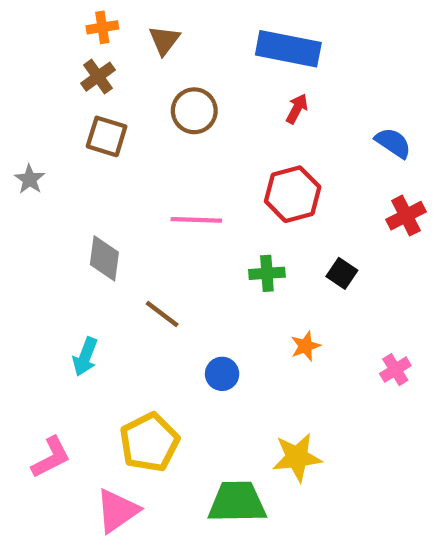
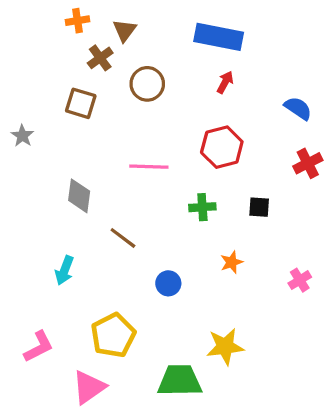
brown cross: (98, 77) -> (100, 58), moved
black square: (342, 273) -> (259, 207), turned -30

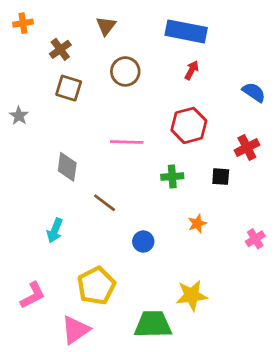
orange cross: (78, 21) -> (23, 23), moved
brown cross: (100, 58) -> (60, 49), moved
red cross: (308, 163) -> (247, 148), moved

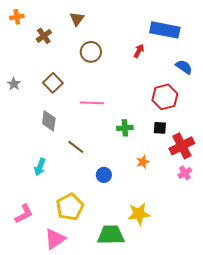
blue rectangle: (186, 31) -> (165, 30), moved
brown square: (69, 88) -> (53, 83), moved, turned 30
red hexagon: (189, 125) -> (165, 97), moved
red cross: (247, 148) -> (182, 146), moved, size x1.4

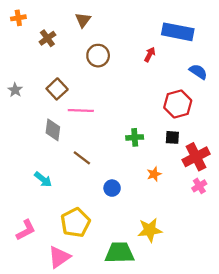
pink line: (92, 103) -> (81, 110), moved
cyan arrow: (40, 167) -> (43, 179), turned -72

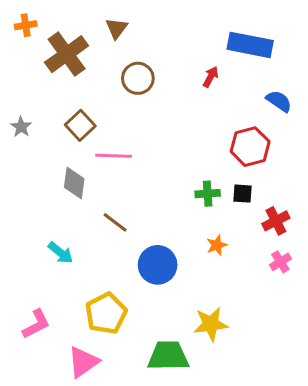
brown cross: (47, 38) -> (67, 54), size x1.8
green cross: (135, 137) -> (208, 194), moved
red cross: (196, 157) -> (276, 221), size x0.7
blue circle: (112, 188) -> (158, 265), size x1.6

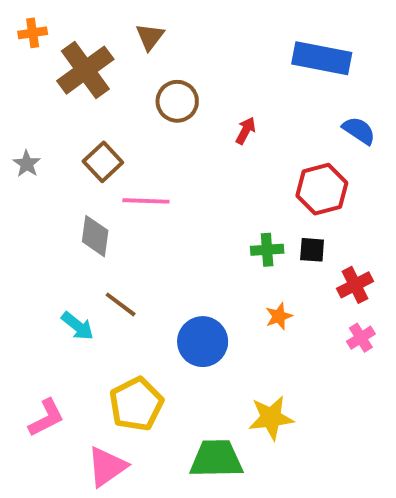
red arrow: (211, 77) -> (246, 131), moved
brown line: (115, 222) -> (121, 304), moved

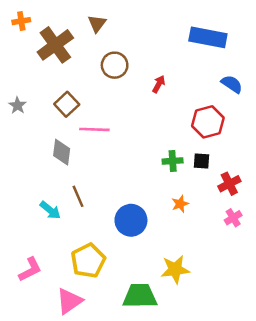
brown line: (121, 304) -> (78, 196), turned 30

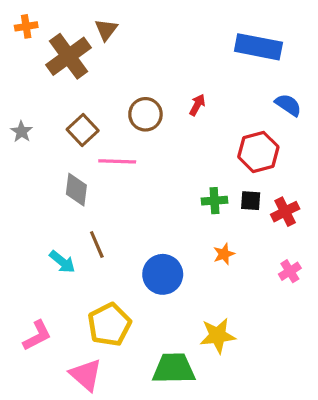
brown triangle: (97, 24) -> (106, 30), moved
brown circle: (115, 65) -> (145, 114), moved
red cross: (229, 184) -> (285, 212), moved
pink triangle: (69, 301) -> (86, 375), turned -44

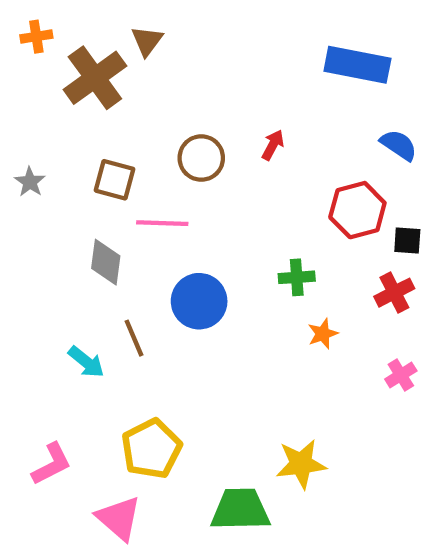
brown square: (83, 130) -> (114, 180), turned -32
black square: (251, 201) -> (407, 240), moved
orange star: (224, 254) -> (323, 334), moved
blue circle: (163, 274) -> (199, 301), moved

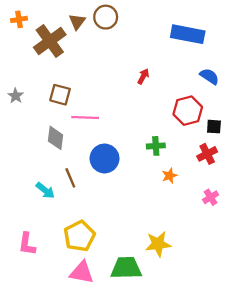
brown circle: (201, 158) -> (106, 17), moved
pink L-shape: (52, 464) -> (27, 244), turned 125
pink triangle: (119, 518) -> (82, 273), moved, turned -30

